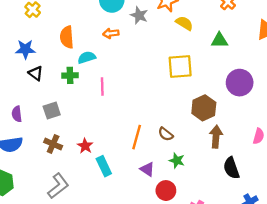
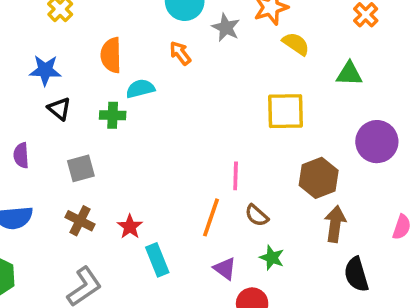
orange arrow: (111, 33) -> (180, 53), turned 56
pink line: (102, 87) -> (236, 176), moved
purple semicircle: (17, 114) -> (21, 155), moved

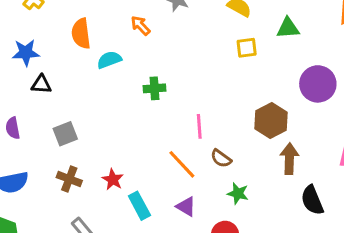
black triangle: (59, 109) -> (41, 84), turned -30
yellow square: (285, 111) -> (247, 48), moved, size x0.6
green cross: (113, 115) -> (154, 88), moved
orange line: (211, 217) -> (182, 164), turned -56
purple triangle: (225, 269) -> (186, 206), moved

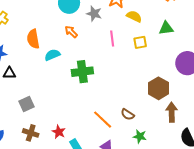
green cross: (154, 88) -> (82, 72), size x1.5
pink line: (199, 126) -> (112, 39), moved

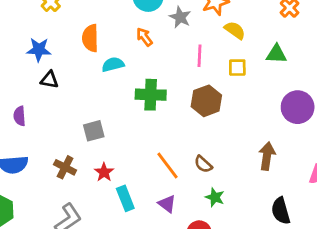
brown hexagon: (158, 88) -> (206, 101), moved
gray square: (27, 104) -> (94, 131), moved
brown arrow: (172, 112) -> (267, 156), moved

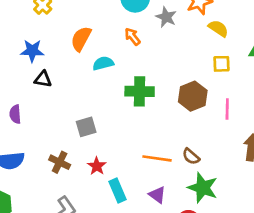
orange semicircle: (90, 38) -> (81, 39), turned 30
pink line: (199, 56) -> (227, 109), moved
orange line: (168, 165) -> (157, 158), turned -44
green star: (215, 197) -> (203, 188), size x1.6

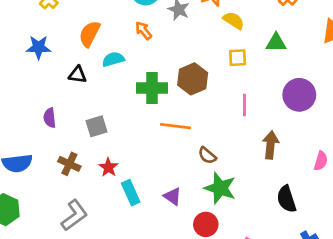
black triangle: (43, 79) -> (77, 75), moved
brown hexagon: (193, 96) -> (193, 79), moved
purple semicircle: (15, 114) -> (50, 118), moved
orange line: (157, 158) -> (176, 126), moved

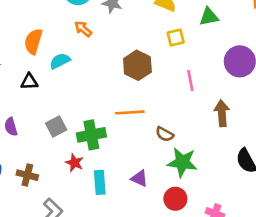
green cross: (152, 88) -> (91, 135), moved
brown cross: (69, 164) -> (27, 175), moved
cyan rectangle: (131, 193) -> (100, 182), turned 30

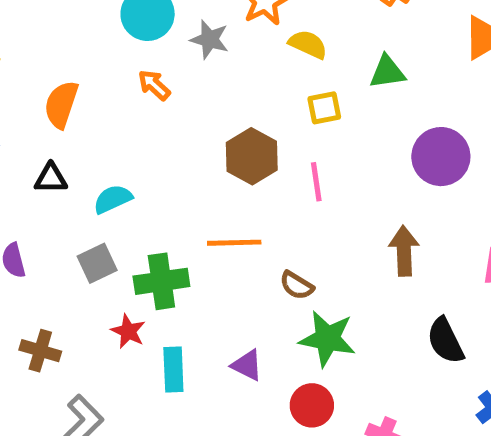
cyan semicircle: (60, 61) -> (113, 199), moved
pink line: (190, 81) -> (316, 182), moved

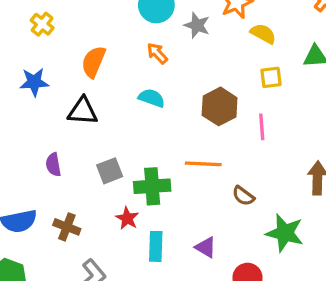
black triangle: (51, 178) -> (83, 111), size x1.4
cyan semicircle: (113, 199) -> (152, 98), moved, turned 40
green star: (327, 339) -> (285, 233), moved

